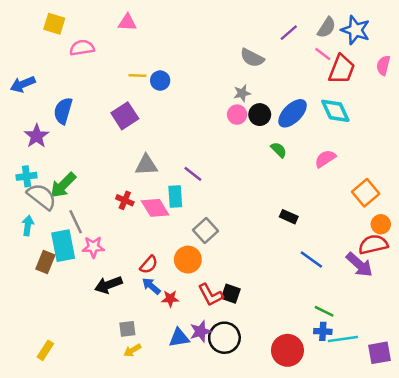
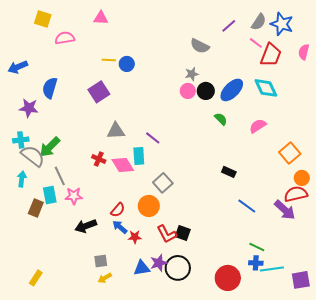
purple star: (37, 136) -> (29, 108), turned -30
cyan rectangle: (63, 246) -> (50, 195), size x0.7

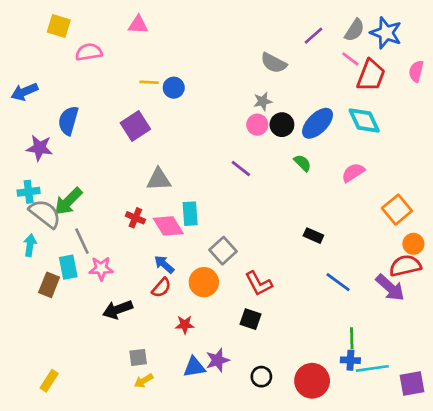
purple line: (153, 138) -> (241, 168), moved
blue arrow: (120, 227) -> (164, 264), moved
red L-shape: (167, 234) -> (259, 284), moved
green line: (257, 247) -> (352, 338), turned 63
black circle: (178, 268) -> (261, 377), moved, size x0.6

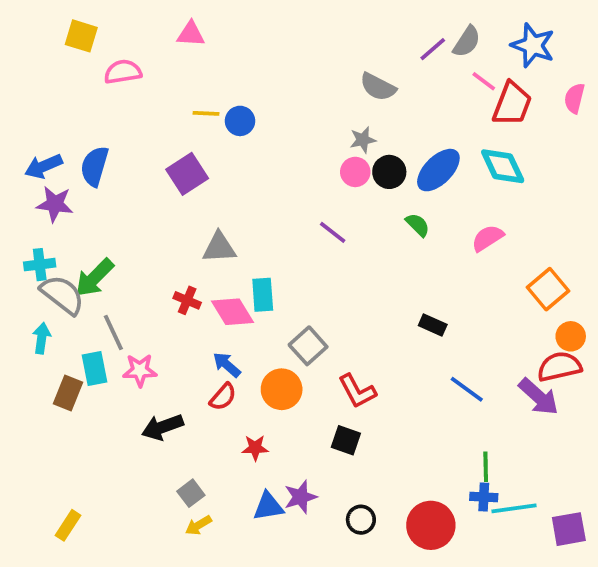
gray semicircle: (355, 30) -> (467, 42), moved
blue arrow: (24, 92) -> (43, 166), moved
gray square: (138, 357) -> (191, 493), turned -30

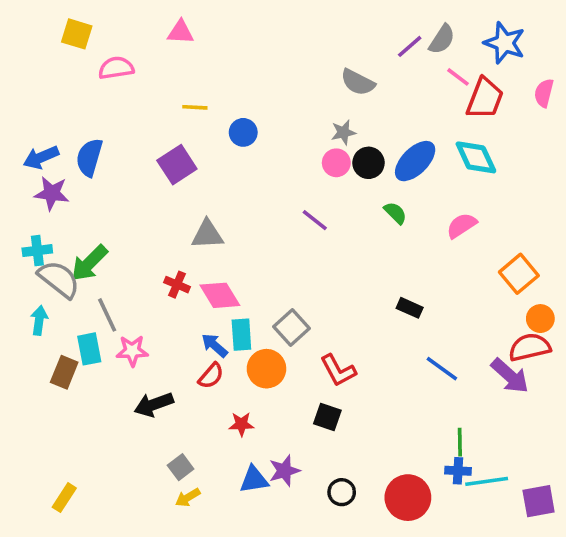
blue circle: (240, 121) -> (243, 132), moved
cyan rectangle: (263, 295) -> (241, 335), moved

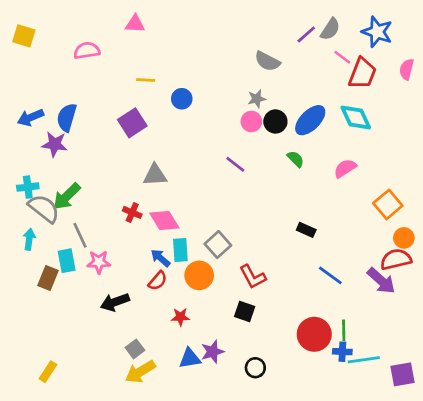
yellow square: (77, 34) -> (24, 36), moved
purple star: (52, 193) -> (55, 144), moved
yellow arrow: (188, 498) -> (140, 372), size x1.6
red circle: (408, 498) -> (314, 334), moved

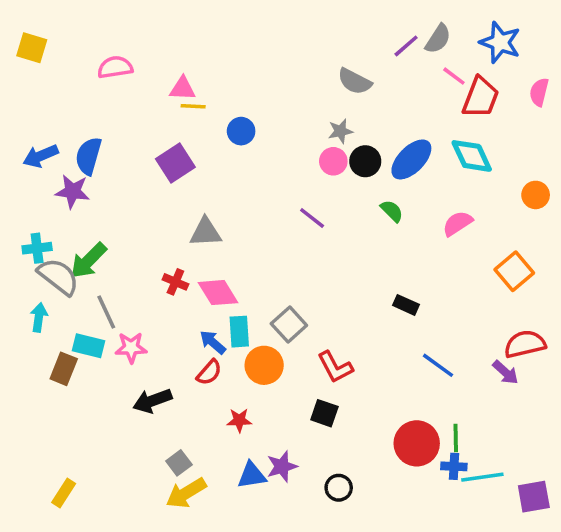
pink triangle: (135, 24) -> (183, 89), moved
orange circle: (404, 238) -> (536, 195), moved
cyan rectangle: (67, 261) -> (88, 346), turned -65
purple arrow: (381, 281) -> (505, 372), size x0.7

